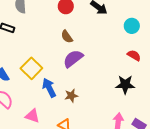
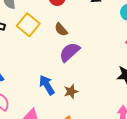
yellow square: (31, 68) -> (28, 25), moved

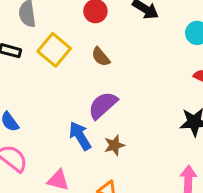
purple semicircle: (70, 52) -> (103, 105), moved

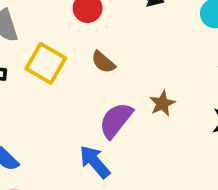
brown star: (114, 145) -> (162, 104), moved

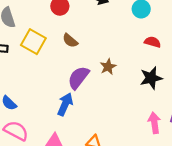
blue arrow: (95, 162) -> (65, 104), turned 65

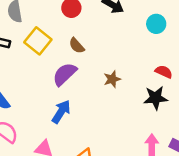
red semicircle: (153, 42) -> (164, 72), moved
purple semicircle: (78, 78) -> (65, 74), moved

